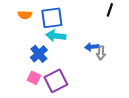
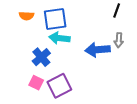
blue arrow: (92, 47) -> (98, 50), size x1.6
gray arrow: (101, 53) -> (119, 40), moved

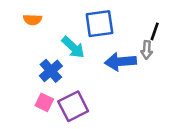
black line: (117, 10) -> (155, 31), moved
blue square: (55, 19) -> (99, 24), moved
cyan arrow: (59, 38) -> (73, 47), turned -144

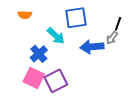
gray arrow: (147, 50) -> (112, 38), turned 32
pink square: (44, 102) -> (34, 78), size x1.5

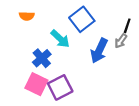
blue square: (76, 18) -> (82, 19), turned -30
blue arrow: (92, 47) -> (99, 51), turned -60

